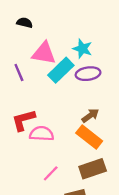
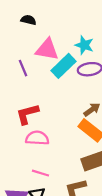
pink semicircle: (42, 134) -> (37, 138), moved
pink line: (51, 173) -> (40, 173), moved, turned 63

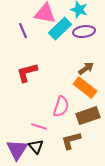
pink semicircle: (37, 138) -> (61, 107), moved, turned 105

